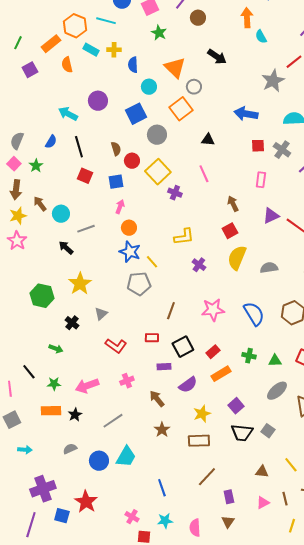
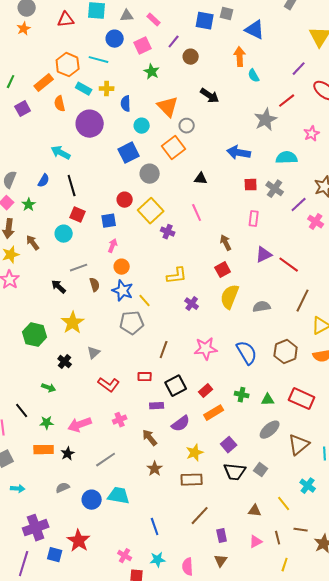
purple circle: (98, 101) -> (90, 124), moved, size x1.4
brown semicircle: (116, 149) -> (95, 285), moved
cyan circle: (61, 214) -> (64, 234), moved
cyan trapezoid: (126, 457) -> (119, 496), turned -110

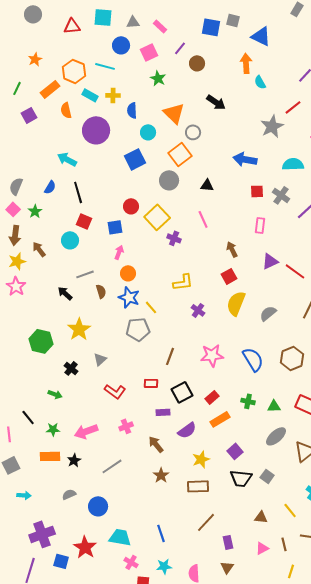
orange star: (24, 29) -> (35, 59), moved
gray circle: (150, 174) -> (169, 180), moved
gray semicircle: (262, 307) -> (268, 313), turned -30
cyan trapezoid: (119, 496) -> (120, 537), moved

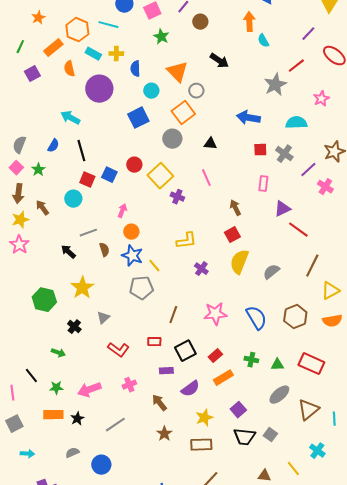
blue square: (115, 227) -> (109, 175), moved, turned 35
purple triangle: (270, 261) -> (282, 209), moved

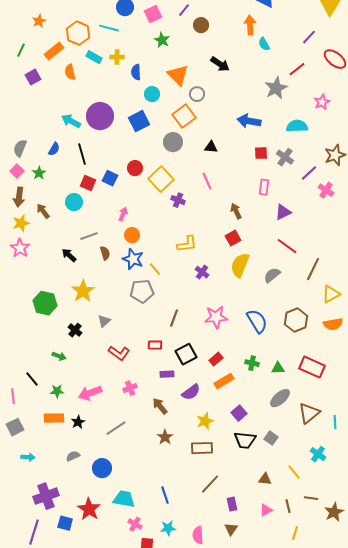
purple circle: (99, 89) -> (100, 116), moved
red line: (298, 230) -> (287, 246), moved

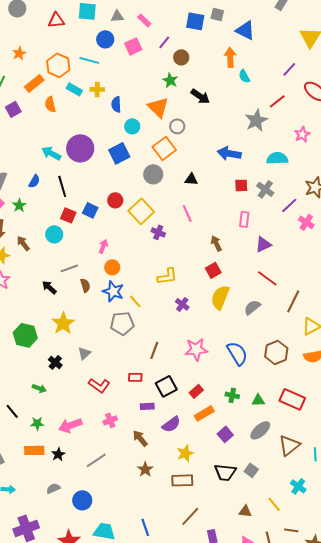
green star: (162, 40) -> (170, 80), moved
purple square: (239, 413) -> (225, 434), moved

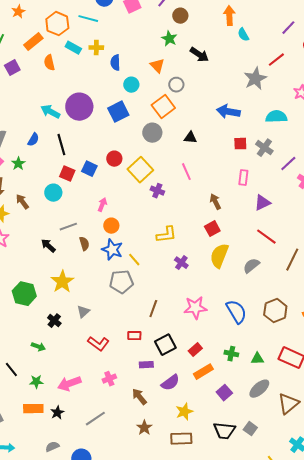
orange triangle: (158, 107) -> (157, 66), size x0.7

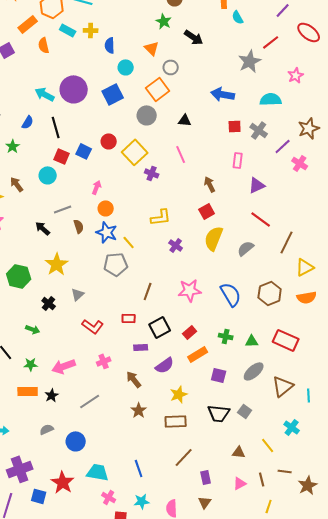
purple square: (224, 393) -> (219, 375), turned -35

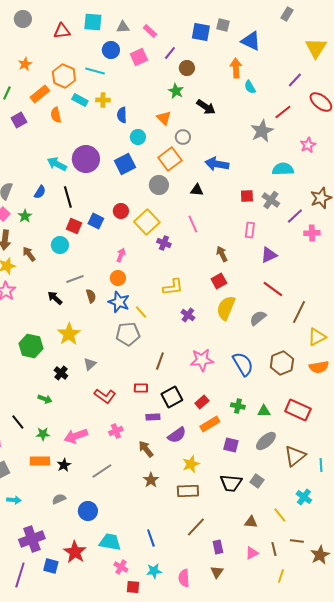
blue arrow: (223, 94) -> (217, 164), moved
pink cross: (300, 163) -> (312, 233), turned -35
pink arrow: (97, 187) -> (121, 255), moved

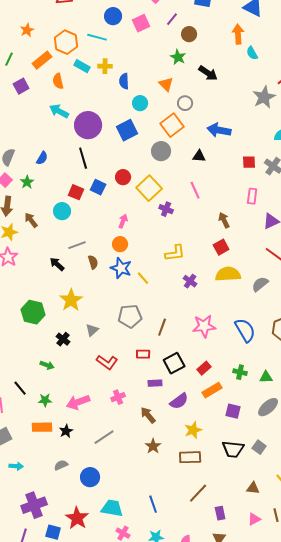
cyan arrow: (57, 164) -> (59, 111), moved
black line: (68, 197) -> (83, 158), moved
yellow semicircle: (226, 308) -> (228, 274), turned 65
gray pentagon: (128, 334) -> (130, 316), moved

